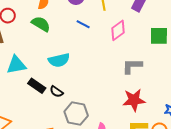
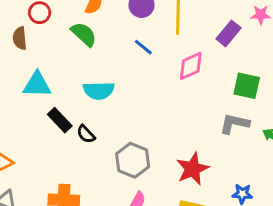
gray L-shape: (132, 66) -> (234, 124), moved
red star: (134, 100) -> (193, 169), turned -30
gray hexagon: (76, 114) -> (133, 160), moved

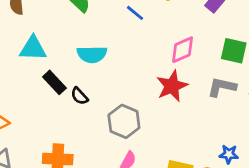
pink diamond: (191, 66) -> (183, 50), moved
red star: (193, 169) -> (172, 86), moved

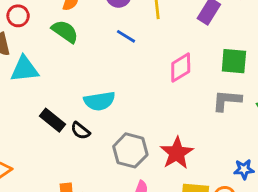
cyan triangle: (33, 48) -> (24, 69), moved
cyan semicircle: (92, 54) -> (99, 101), moved
red star: (172, 86) -> (177, 153), moved

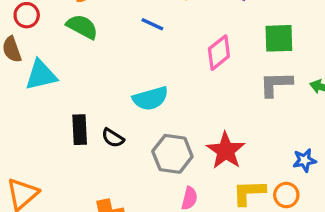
cyan semicircle: (99, 101) -> (150, 98), moved
black rectangle: (52, 120) -> (80, 130), turned 55

